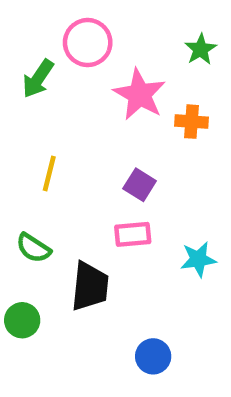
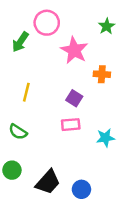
orange cross: (191, 122) -> (102, 74), moved
black trapezoid: (90, 286) -> (48, 182), moved, turned 36

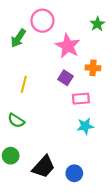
purple square: (74, 98) -> (66, 78), moved
pink rectangle: (71, 125) -> (81, 99), moved
cyan star: (105, 138) -> (85, 126), moved

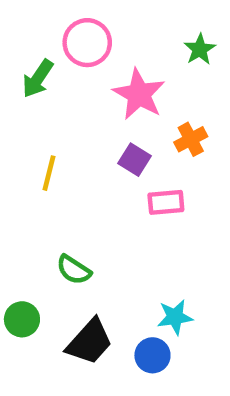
orange cross: (93, 68) -> (191, 139), turned -32
green semicircle: (16, 121) -> (74, 270), moved
cyan star: (85, 126) -> (175, 317), moved

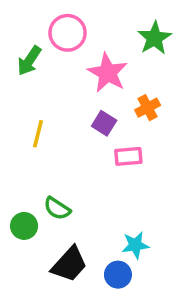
green star: (200, 49) -> (155, 38), size x1.4
green circle: (22, 319) -> (24, 226), moved

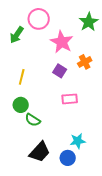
pink rectangle: (128, 156) -> (70, 99), moved
green circle: (24, 226) -> (21, 105), moved

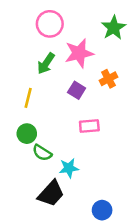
green arrow: (17, 35) -> (46, 63), moved
pink star: (62, 42) -> (79, 53), turned 30
cyan star: (78, 141) -> (69, 168), moved
blue circle: (68, 158) -> (102, 210), moved

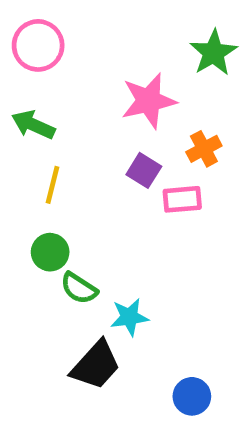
pink circle: (50, 24) -> (38, 45), moved
green arrow: (46, 63) -> (33, 125), moved, turned 80
pink rectangle: (89, 126) -> (182, 199), moved

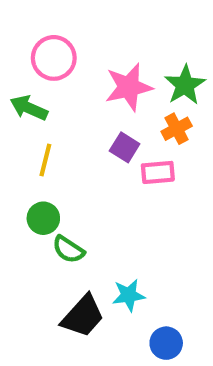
pink circle: (38, 45) -> (54, 58), moved
green star: (214, 53) -> (185, 85), moved
cyan star: (129, 317) -> (129, 295), moved

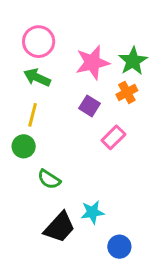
green arrow: (29, 108) -> (37, 77), moved
pink rectangle: (158, 172) -> (113, 137), moved, turned -40
green circle: (43, 218) -> (24, 146), moved

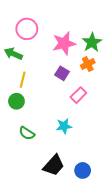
green arrow: (37, 77) -> (13, 54), moved
green semicircle: (49, 179) -> (27, 133), moved
cyan star: (92, 212) -> (64, 126), moved
black trapezoid: (60, 227) -> (54, 165), moved

